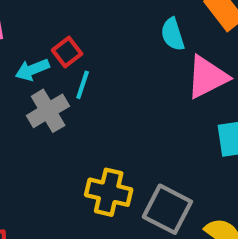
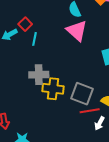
pink triangle: (207, 77) -> (77, 31), moved, turned -45
gray cross: (48, 111) -> (39, 75), moved, turned 36

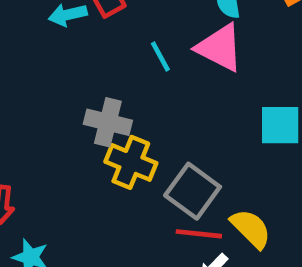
pink triangle: (77, 31) -> (220, 48), turned -30
cyan line: (35, 39) -> (160, 57), moved, turned -56

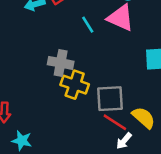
gray square: (193, 191) -> (110, 99), turned -36
red line: (199, 234) -> (115, 122), turned 30

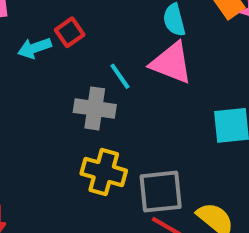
gray cross: (61, 63) -> (95, 108), moved

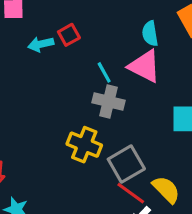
gray cross: (95, 108) -> (108, 102), moved
gray square: (161, 192) -> (126, 164), turned -30

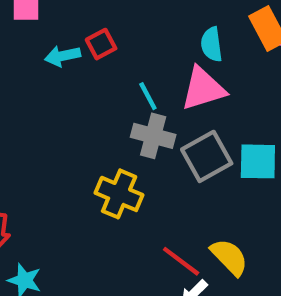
pink triangle: (145, 66) -> (203, 89), turned -45
gray square: (126, 164) -> (207, 156), moved

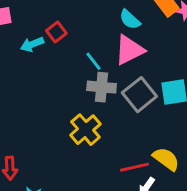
cyan semicircle: (212, 44) -> (130, 20), turned -30
yellow cross: (119, 194) -> (85, 130), turned 36
red line: (181, 261) -> (134, 167), turned -40

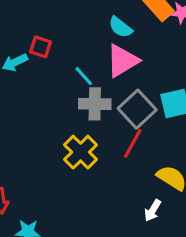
red square: (56, 32) -> (41, 47), turned -30
red line: (134, 167) -> (133, 143), moved, turned -44

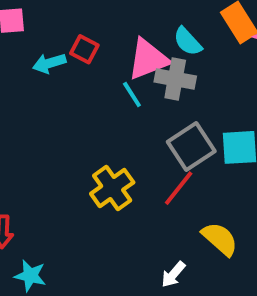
pink triangle: (122, 61) -> (148, 59), moved
gray cross: (95, 104) -> (175, 79), moved
white arrow: (153, 210) -> (173, 274), moved

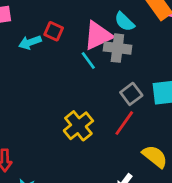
gray square: (191, 146) -> (131, 94), size x0.7

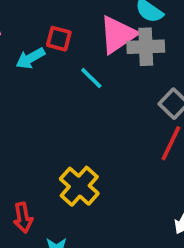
cyan line: (88, 61) -> (91, 78), moved
yellow cross: (78, 126) -> (79, 186), moved

